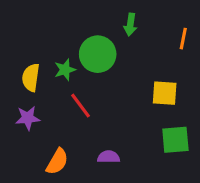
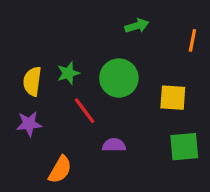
green arrow: (130, 25) -> (137, 26), turned -115
green circle: (98, 54) -> (119, 78), moved
purple semicircle: (109, 157) -> (114, 145), moved

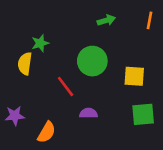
orange line: (192, 40) -> (150, 20), moved
green star: (68, 73) -> (40, 43), moved
purple star: (29, 124) -> (15, 116), moved

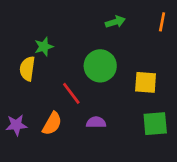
orange semicircle: (47, 132) -> (52, 124), moved

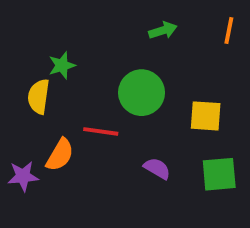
red line: (71, 93) -> (101, 131), turned -45
purple semicircle: (96, 122) -> (157, 168), moved, turned 30
orange semicircle: (52, 124) -> (60, 155), moved

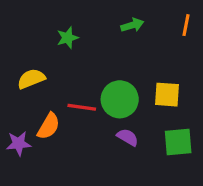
green star: (62, 65) -> (68, 38), moved
green circle: (142, 93) -> (120, 99), moved
yellow semicircle: (39, 97) -> (31, 79), turned 60

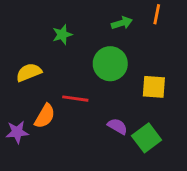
orange line: (186, 25) -> (157, 14), moved
green circle: (120, 99) -> (110, 64), moved
green square: (178, 142) -> (147, 138), moved, turned -32

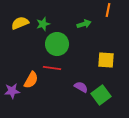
green arrow: (122, 23) -> (84, 24), moved
green circle: (110, 64) -> (57, 44), moved
yellow semicircle: (29, 72) -> (20, 23), moved

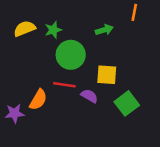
yellow square: (106, 60) -> (107, 75), moved
purple semicircle: (81, 87) -> (89, 96), moved
green square: (101, 95) -> (127, 103), moved

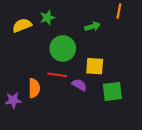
green star: (53, 30) -> (47, 18), moved
orange semicircle: (38, 100) -> (34, 88), turned -30
green square: (127, 103) -> (112, 91), turned 30

